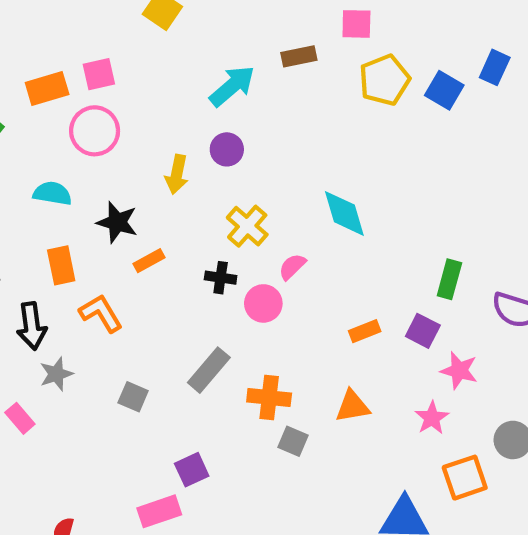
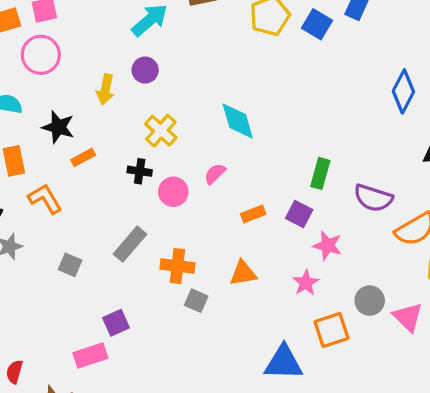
pink semicircle: (292, 267) -> (215, 174), moved

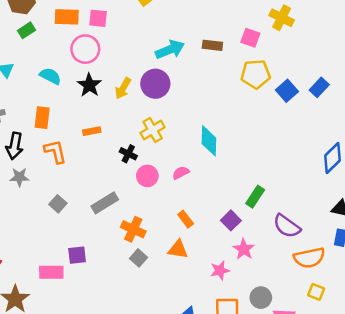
purple circle: (145, 70) -> (155, 84), size x1.5
black star: (58, 127) -> (89, 85), moved
orange rectangle: (253, 214) -> (186, 219), moved, turned 56

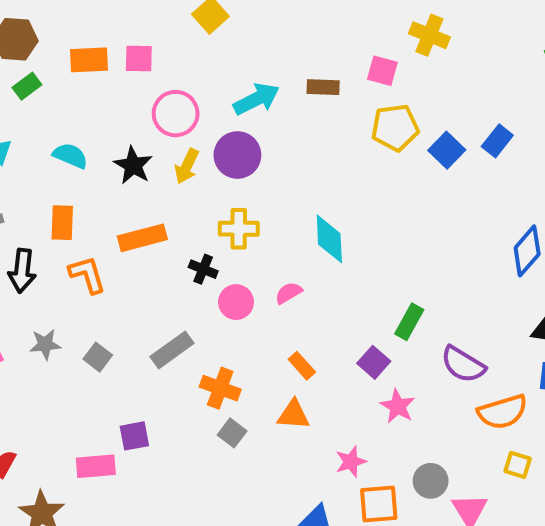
pink circle: (85, 49) -> (176, 114), moved
yellow cross: (153, 130) -> (239, 229), turned 35
orange rectangle: (92, 131) -> (142, 238), size x1.6
gray star: (19, 177) -> (45, 344), moved
pink star: (220, 270) -> (351, 462), moved

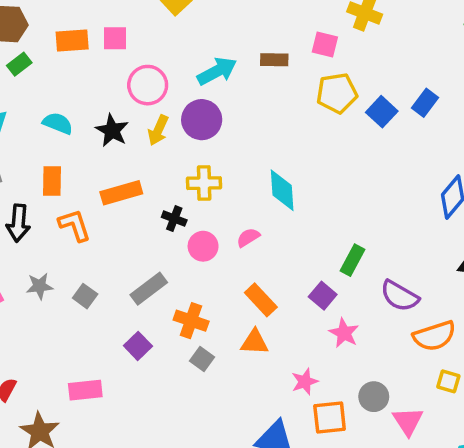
orange rectangle: (302, 366) -> (261, 300), size x1.4
purple square: (134, 436) -> (138, 346), moved, turned -32

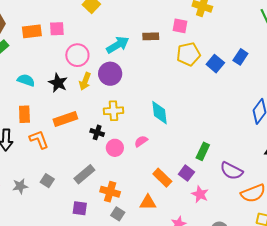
gray star: (40, 286) -> (20, 186), moved
orange rectangle: (261, 300) -> (162, 178), moved
purple square: (138, 346) -> (80, 208), turned -35

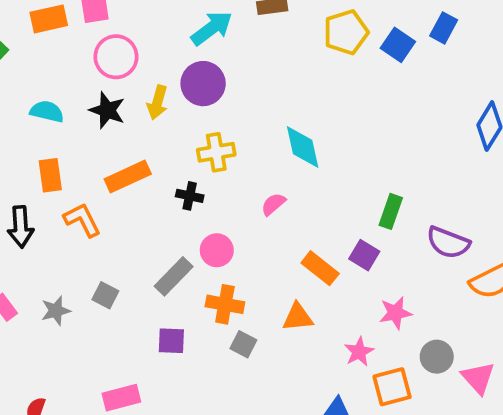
pink circle: (77, 55) -> (116, 57), moved
pink circle: (115, 148) -> (217, 250), moved
pink star: (200, 194) -> (395, 313), moved, turned -30

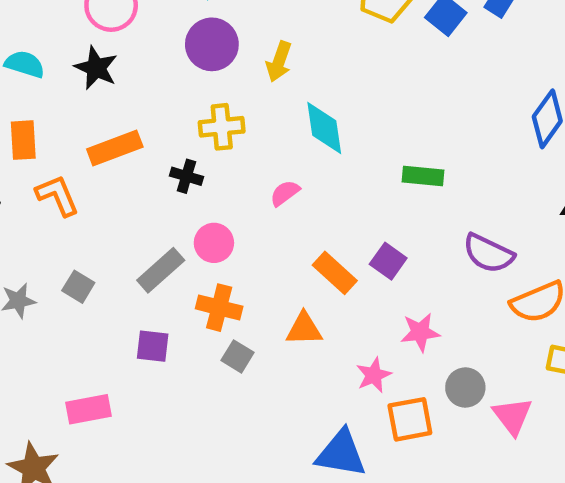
yellow arrow: (157, 102) -> (279, 62), moved
green rectangle: (391, 211) -> (423, 176), moved, turned 72

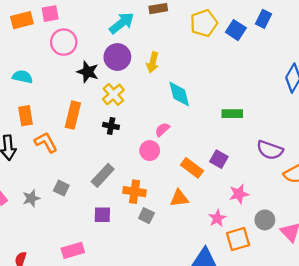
black star: (96, 68) -> (88, 72), moved
yellow cross: (222, 127) -> (113, 94), moved, turned -30
orange rectangle: (115, 148) -> (73, 115), turned -50
pink circle: (214, 243) -> (150, 151), moved

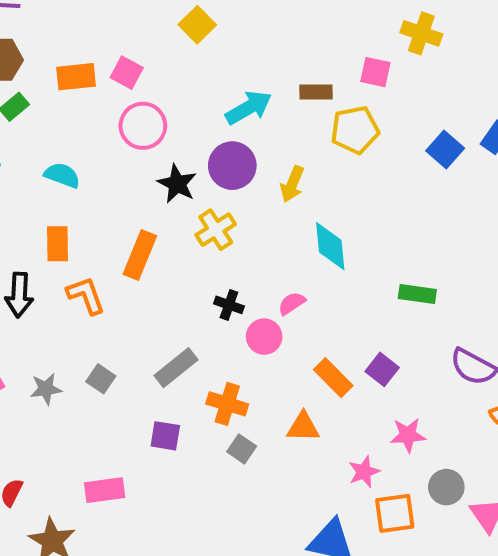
pink square: (50, 14) -> (127, 73), turned 30
yellow pentagon: (204, 23) -> (355, 130), moved
black cross: (111, 126) -> (229, 305), moved

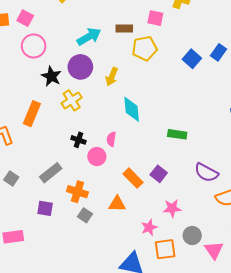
pink semicircle: (292, 303) -> (111, 139), turned -48

